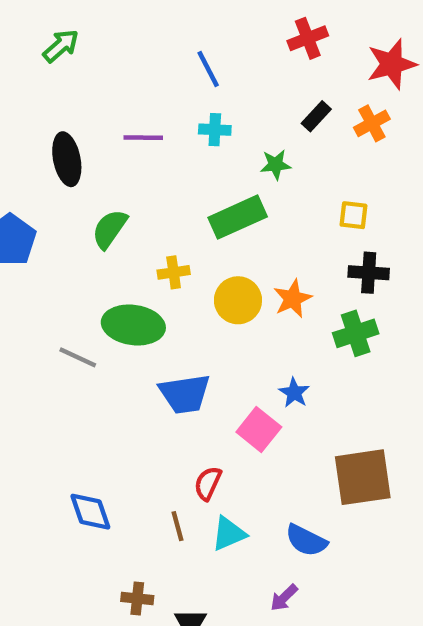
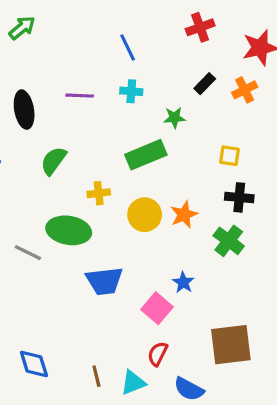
green cross: (356, 333) -> (229, 241), turned -36
red semicircle: (208, 483) -> (158, 354), moved

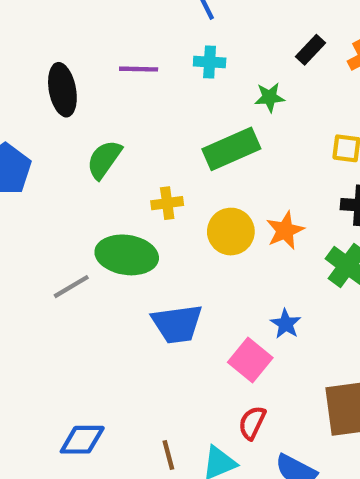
gray line: (28, 253) -> (71, 287), turned -56
blue diamond: (34, 364) -> (82, 440), turned -72

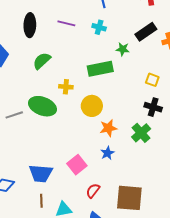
black rectangle: (310, 50) -> (146, 32), size x1.5
orange star: (285, 230) -> (108, 128), moved
blue trapezoid: (177, 324) -> (41, 173), moved
pink square: (250, 360) -> (77, 165), moved
red semicircle: (252, 423) -> (93, 191), moved

